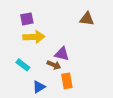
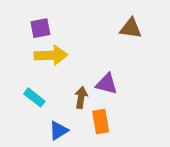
purple triangle: (62, 54) -> (107, 84), moved
brown arrow: (54, 65) -> (81, 97), turned -104

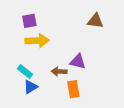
brown arrow: (81, 97) -> (59, 72), turned -96
blue triangle: (58, 131) -> (30, 87), moved

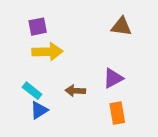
purple triangle: (78, 62) -> (113, 78), moved, turned -42
orange rectangle: (73, 89) -> (117, 113), moved

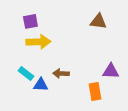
purple triangle: (113, 78) -> (111, 71), moved, turned 30
blue triangle: (39, 110) -> (41, 85), moved, turned 35

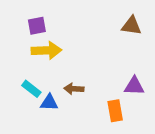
brown triangle: (98, 21) -> (131, 26), moved

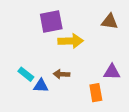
purple square: (37, 26) -> (51, 22), moved, size x1.5
yellow arrow: (46, 50) -> (71, 41), moved

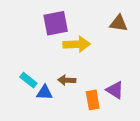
purple triangle: (112, 72) -> (115, 90), moved, turned 30
orange rectangle: (96, 93) -> (93, 100), moved

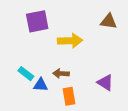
purple square: (56, 23) -> (37, 21), moved
orange rectangle: (93, 100) -> (69, 96), moved

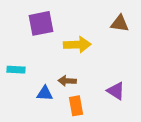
cyan rectangle: (26, 74) -> (16, 70), moved, turned -35

